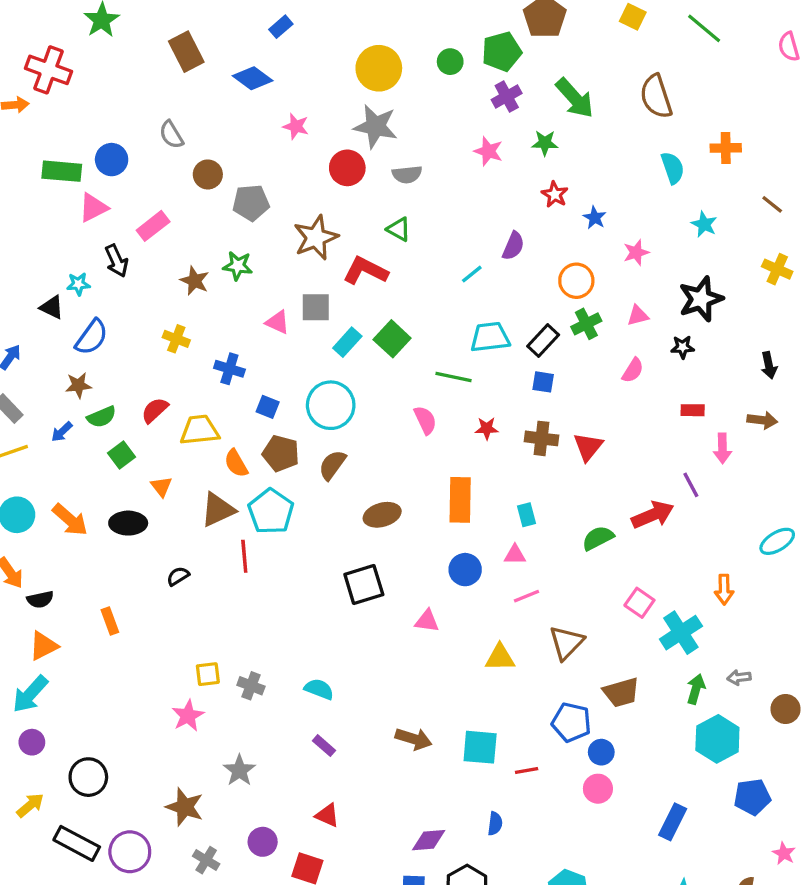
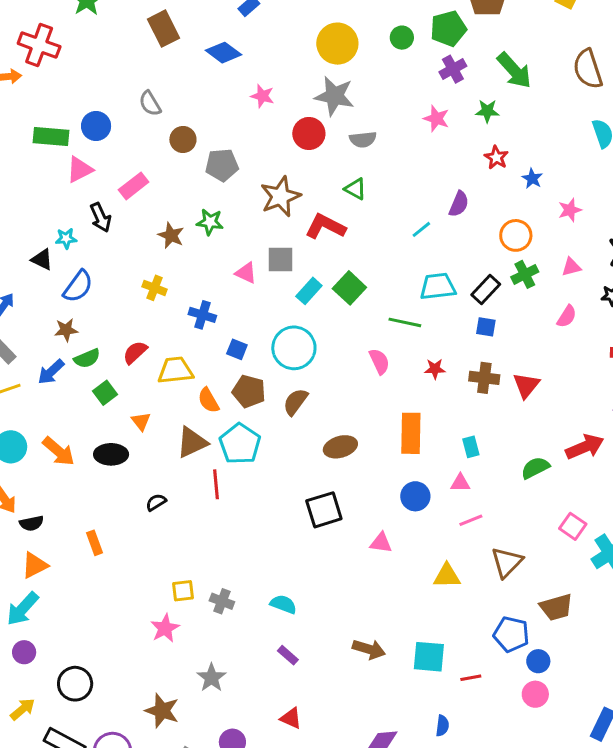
blue arrow: (62, 432) -> (51, 372), size x1.4

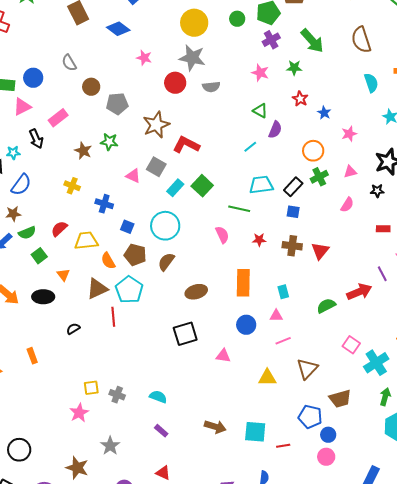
green triangle: (355, 189) -> (260, 111), moved
gray square: (280, 259) -> (156, 167), turned 30

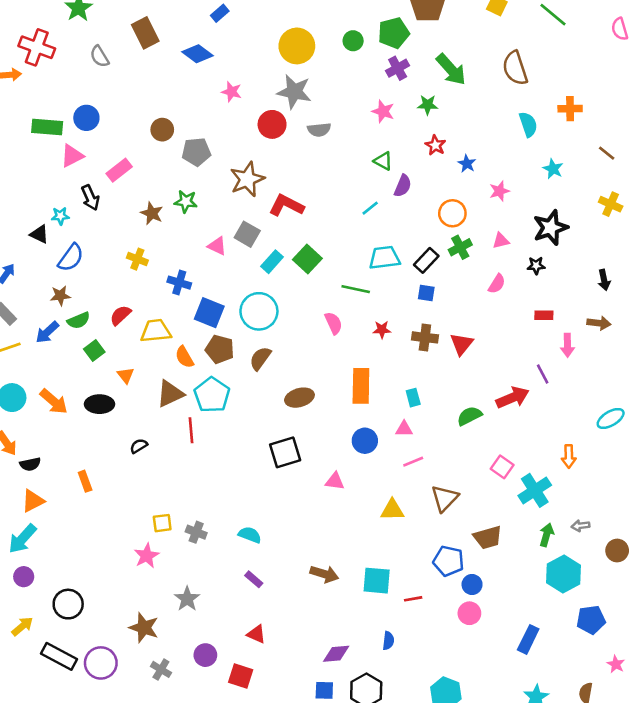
gray semicircle: (69, 63) -> (99, 56), moved
blue square: (127, 227) -> (209, 313), size x1.6

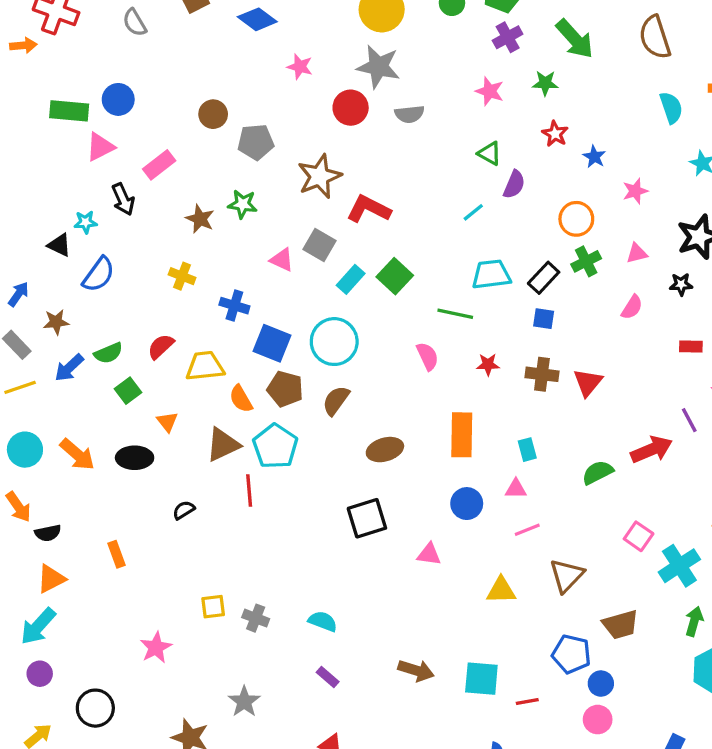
brown star: (60, 296) -> (56, 322), moved
pink star: (147, 556) -> (156, 648), moved

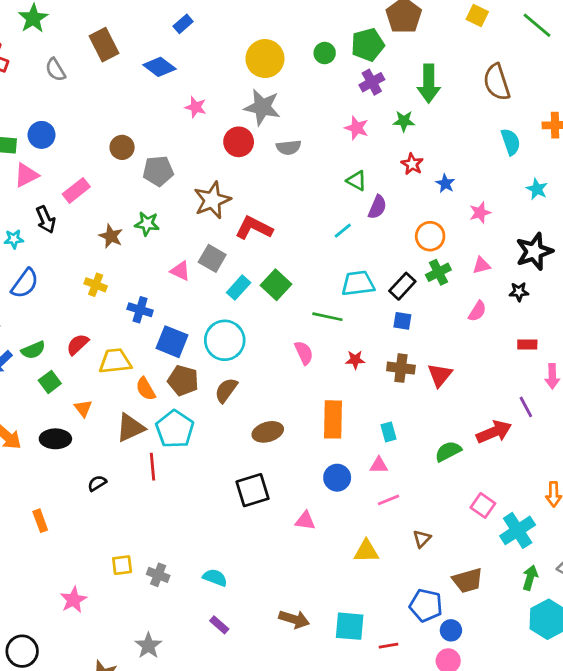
green arrow: (575, 39) -> (429, 84), turned 42
brown triangle: (567, 576) -> (422, 539), size x0.6

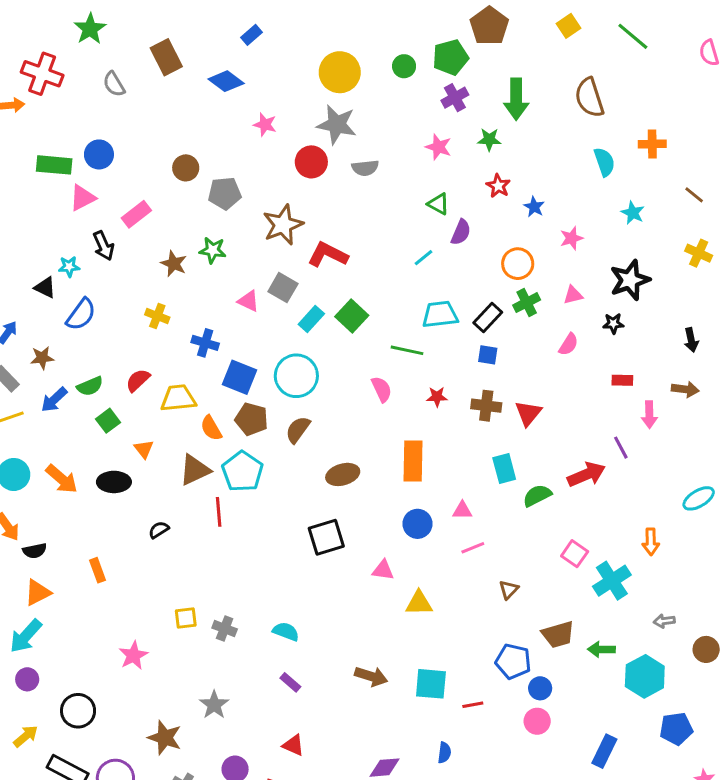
yellow square: (477, 16) -> (569, 26), turned 30
cyan rectangle: (388, 432) -> (504, 468), moved, size x1.4
yellow triangle: (366, 551) -> (419, 603), moved
green arrow: (530, 578) -> (601, 649), moved, turned -105

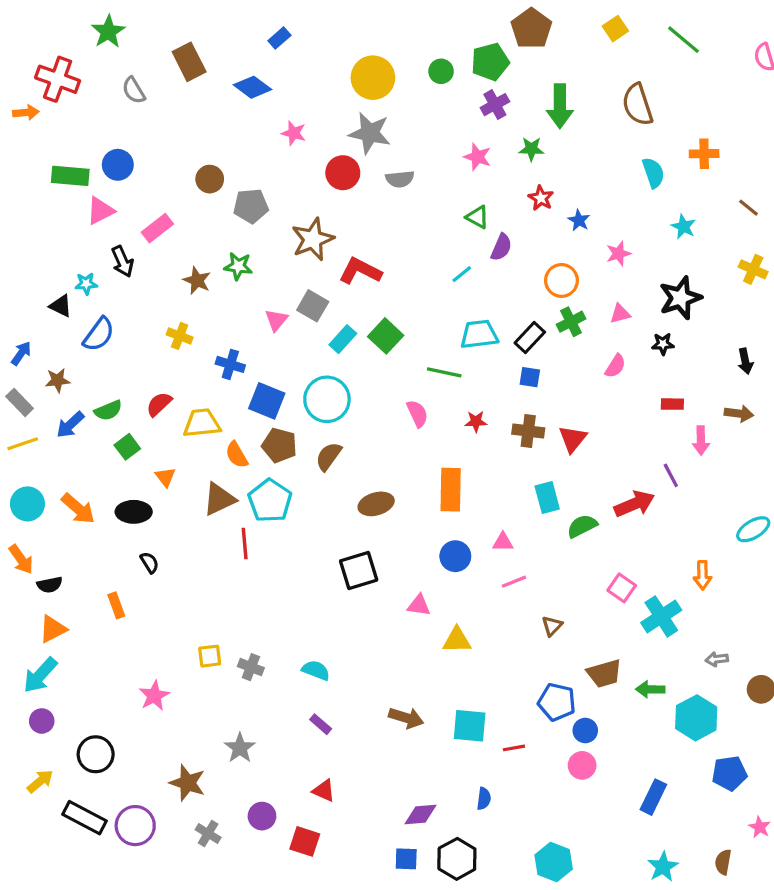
pink triangle: (249, 301) -> (276, 320), turned 45
black semicircle: (159, 530) -> (149, 563), moved, turned 90

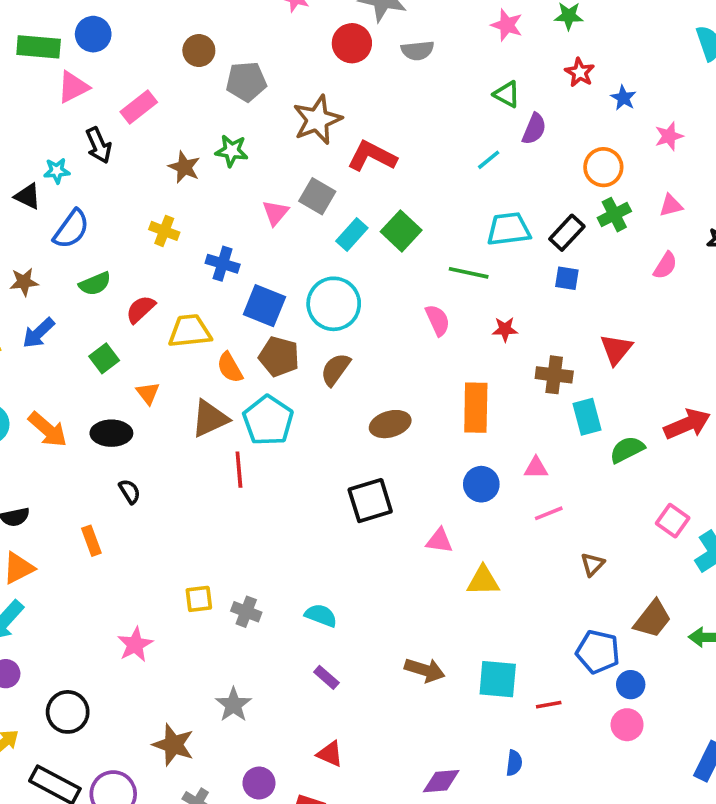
green semicircle: (108, 410) -> (95, 284), moved
brown cross: (528, 431) -> (554, 375), moved
brown trapezoid: (604, 673) -> (653, 619), turned -36

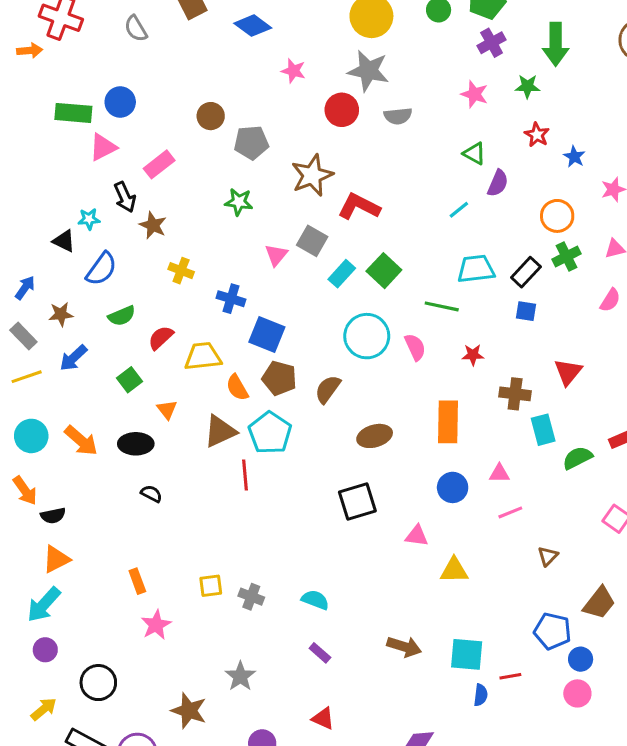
brown star: (184, 167) -> (153, 225), moved
cyan circle: (334, 304) -> (367, 336), moved
black semicircle: (130, 491) -> (151, 494), turned -30
orange rectangle: (91, 541) -> (137, 581), moved
blue semicircle: (514, 763) -> (481, 695), moved

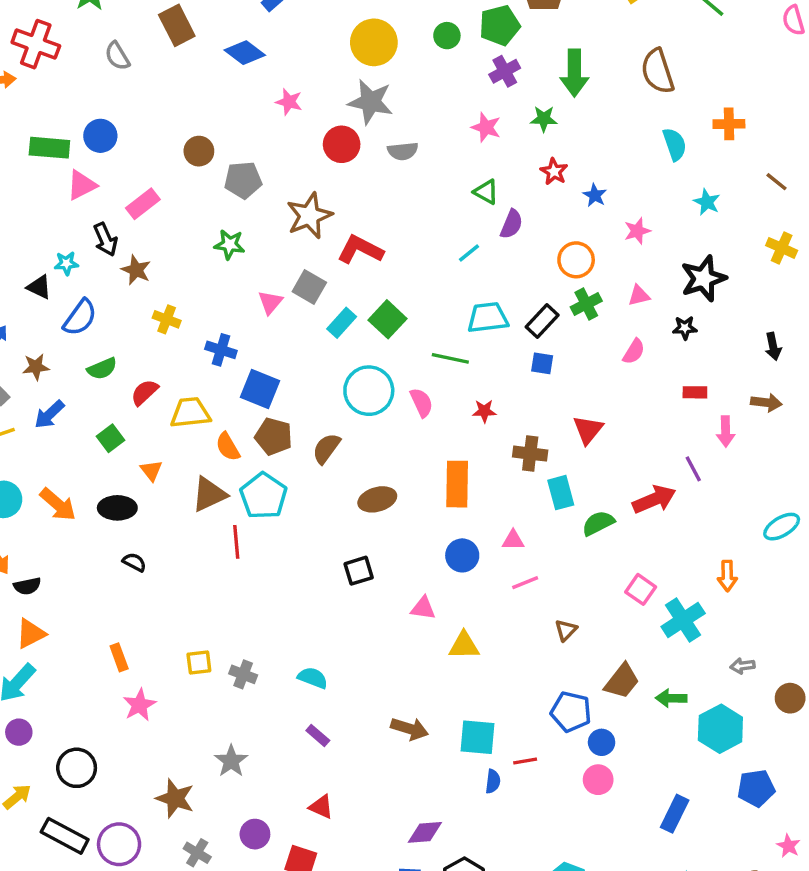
black square: (357, 502) -> (359, 571), size x0.7

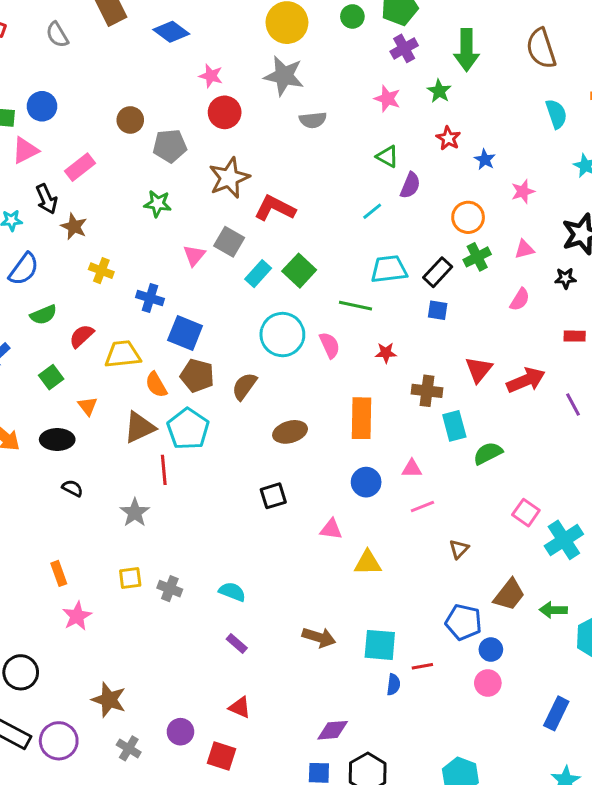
green star: (544, 119) -> (439, 91), turned 30
red circle: (342, 144) -> (225, 112), moved
red arrow: (654, 499) -> (526, 380), moved
gray star: (231, 761) -> (135, 513), moved

